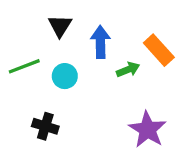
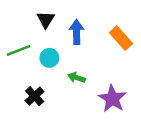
green arrow: (128, 70) -> (77, 78), moved, turned -140
black cross: (45, 126) -> (35, 96), turned 30

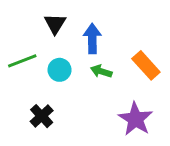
orange rectangle: (121, 38) -> (146, 65), moved
green arrow: (77, 78) -> (101, 71), moved

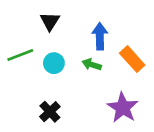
blue arrow: (92, 39) -> (100, 36), moved
black cross: (42, 116) -> (50, 112), moved

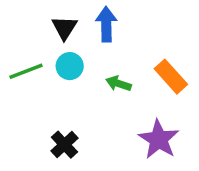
blue arrow: (100, 36) -> (106, 24), moved
cyan circle: (54, 63) -> (70, 66), moved

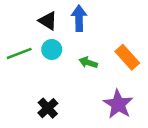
black triangle: (64, 28) -> (48, 21), turned -30

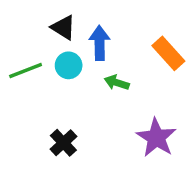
blue arrow: (79, 18) -> (100, 43), moved
orange rectangle: (127, 57) -> (168, 53), moved

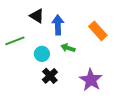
cyan circle: (69, 65) -> (42, 54), moved
black cross: (63, 143) -> (50, 76), moved

